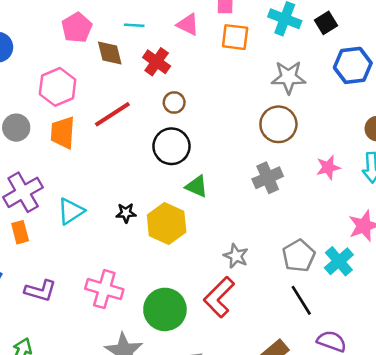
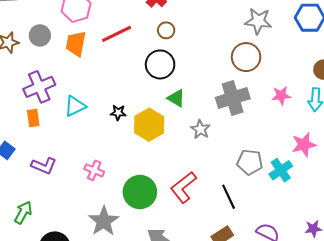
gray cross: (268, 178) -> (233, 98), size x1.4
gray star: (236, 256) -> (200, 129), moved
gray pentagon: (299, 256) -> (250, 162), turned 30
pink cross: (104, 289) -> (94, 170), size x0.7
black line: (301, 300) -> (229, 197), moved

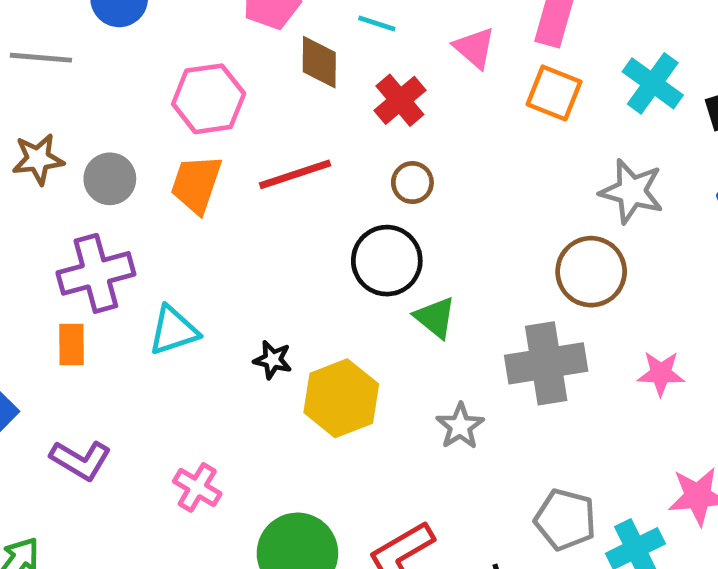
gray circle: (40, 35) -> (110, 179), moved
green triangle: (176, 98) -> (435, 317), moved

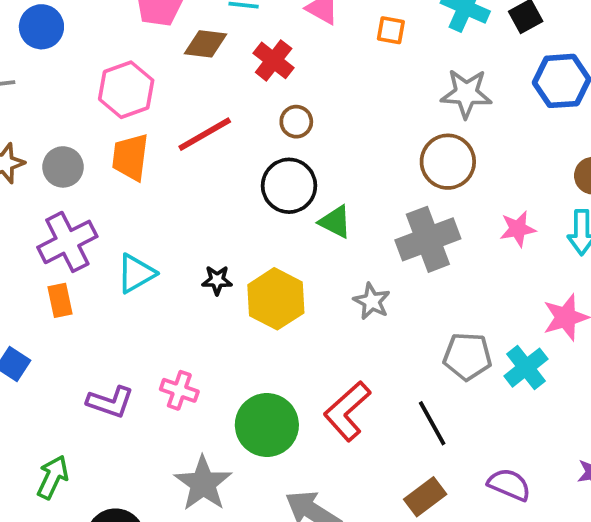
brown diamond: (319, 62) -> (205, 44), turned -72
orange square: (554, 93) -> (391, 30), size x0.7
purple L-shape: (81, 460) -> (110, 402), moved

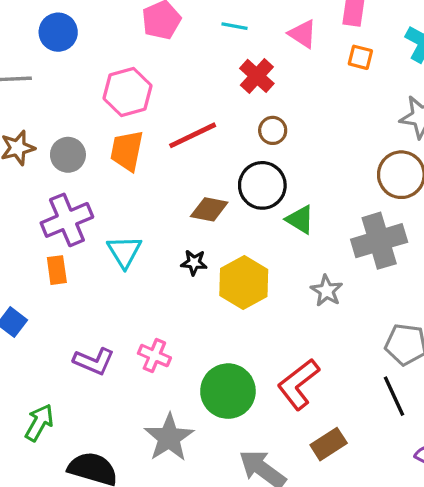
brown diamond: (205, 44) -> (209, 209), moved
cyan triangle: (136, 273) -> (124, 252), turned -36
black line: (432, 423) -> (394, 396), moved
brown rectangle: (425, 497) -> (329, 444), moved

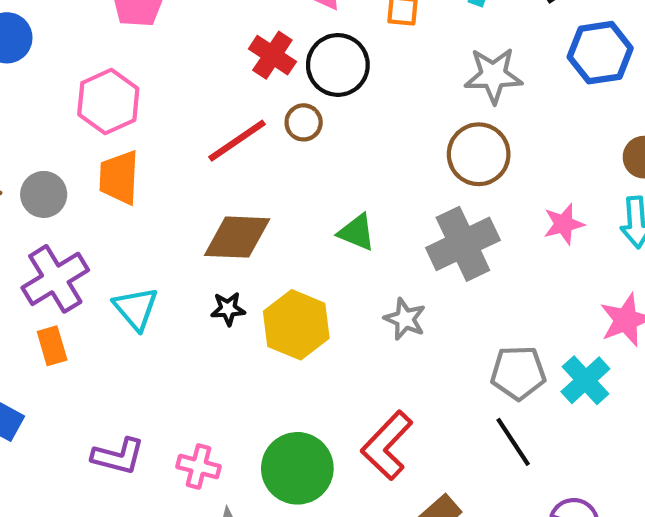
red line: (193, 135) -> (237, 141), moved
black circle: (262, 185) -> (338, 65), moved
brown diamond: (209, 209) -> (237, 237), size x1.4
pink cross: (154, 356) -> (199, 467), moved

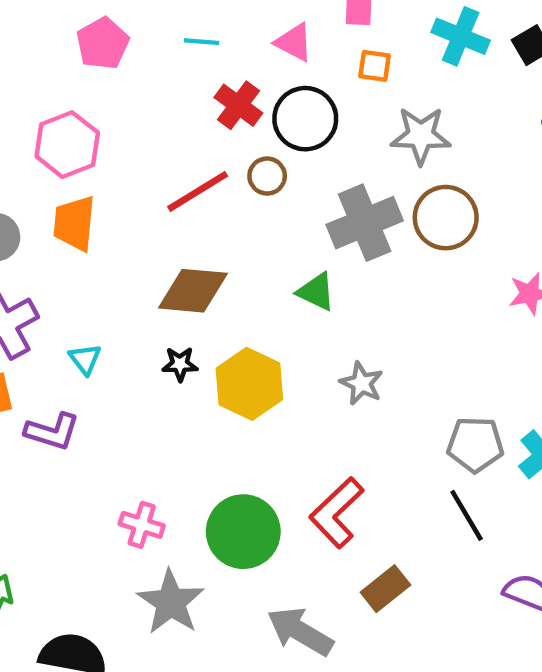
gray star: (493, 75) -> (421, 136), moved
gray cross: (463, 244) -> (365, 223), moved
cyan triangle: (136, 308) -> (85, 359), size x0.7
purple L-shape: (118, 456) -> (52, 431), moved

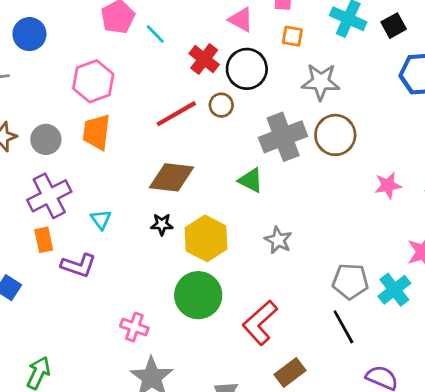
cyan line: (201, 42) -> (155, 34), moved, turned 40
green circle: (243, 532) -> (198, 295), moved

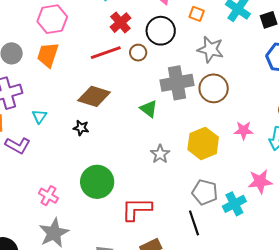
red cross: (204, 59) -> (120, 23), moved
yellow hexagon: (206, 238) -> (203, 143), moved
red L-shape: (260, 323) -> (136, 209), turned 32

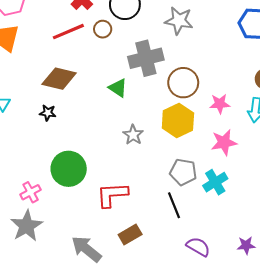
brown circle: (214, 88) -> (183, 83), moved
pink star: (260, 181) -> (224, 142), moved
pink cross: (48, 196) -> (30, 192), moved, turned 36

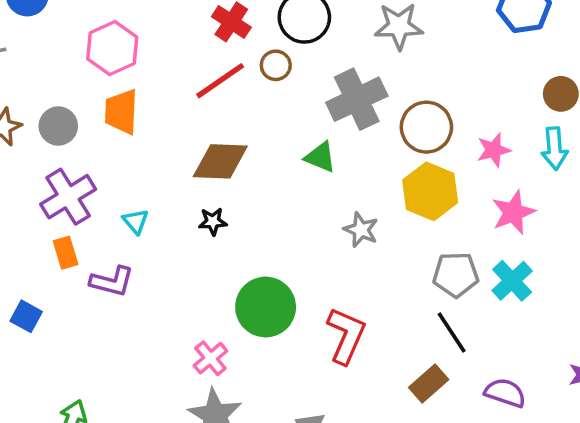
red L-shape: (112, 195) -> (346, 336), turned 128
brown rectangle: (130, 235) -> (429, 384), moved

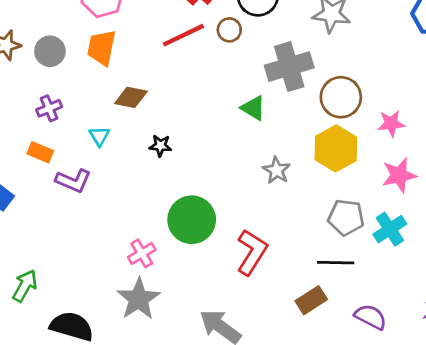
brown diamond: (220, 161) -> (131, 97), moved, size x0.7
purple cross: (68, 197) -> (49, 108), size x0.6
orange rectangle: (66, 253) -> (40, 152), turned -60
black line: (452, 332) -> (336, 263), turned -64

